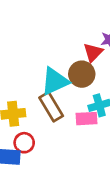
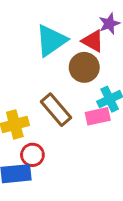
red triangle: (93, 52) -> (93, 41), turned -35
cyan triangle: (55, 81) -> (51, 40), moved

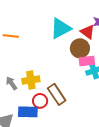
brown rectangle: (56, 110) -> (57, 94), moved
pink rectangle: (98, 116) -> (87, 61), moved

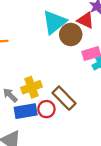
brown circle: (80, 48) -> (71, 35), moved
blue rectangle: (28, 112) -> (26, 111), moved

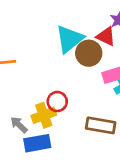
brown rectangle: (64, 98) -> (101, 125), moved, turned -35
red circle: (46, 109) -> (57, 102), moved

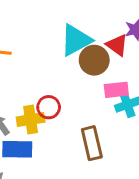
brown rectangle: (101, 125) -> (92, 143), turned 56

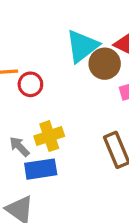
red circle: (49, 107) -> (30, 84), moved

